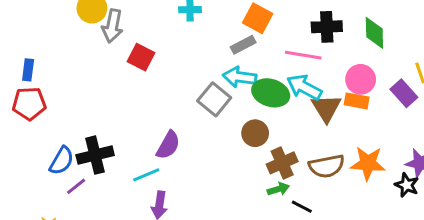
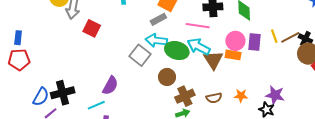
purple rectangle: (404, 93) -> (255, 42), moved, turned 48
orange star: (368, 163) -> (241, 96), size x0.6
brown semicircle: (327, 166) -> (214, 98), size x0.7

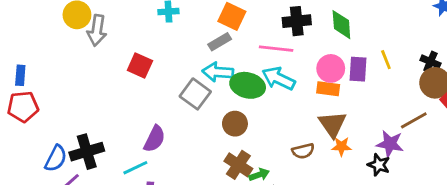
red square: (92, 28) -> (140, 66), moved
brown line: (290, 37) -> (414, 120), moved
brown triangle: (213, 60) -> (332, 124), moved
brown cross: (185, 96) -> (238, 165), moved, turned -30

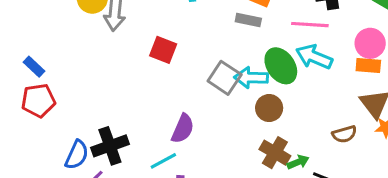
gray rectangle: (220, 42) -> (248, 20), turned 45
cyan arrow: (218, 72) -> (251, 78), moved
blue rectangle: (20, 75) -> (34, 67), turned -48
green ellipse: (248, 85) -> (281, 66), turned 44

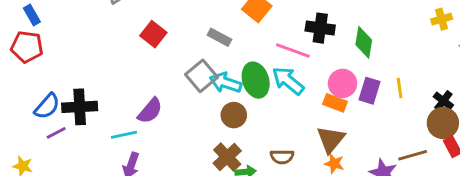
gray rectangle: (248, 20) -> (219, 37), moved
brown semicircle: (344, 134) -> (282, 157), moved

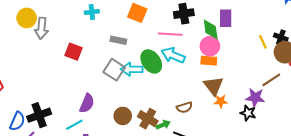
green diamond: (364, 42) -> (211, 30), moved
yellow line: (400, 88) -> (263, 42), moved
purple rectangle: (370, 91) -> (226, 18), moved
brown circle: (234, 115) -> (123, 116), moved

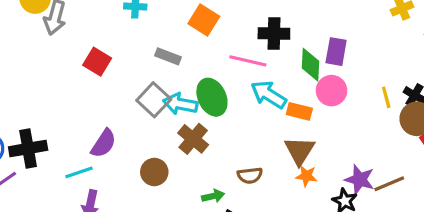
pink circle: (210, 46) -> (331, 91), moved
cyan arrow: (173, 55) -> (269, 95), moved
brown line: (271, 80) -> (389, 184), moved
brown cross: (148, 119) -> (193, 139), moved

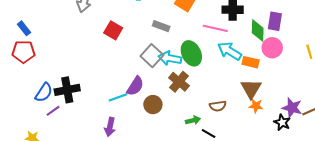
purple semicircle: (104, 143) -> (135, 86), moved
cyan line: (79, 172) -> (118, 97), moved

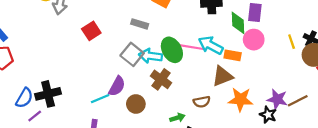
pink line: (215, 28) -> (191, 47), moved
red square: (113, 30) -> (91, 31), turned 30
brown triangle: (251, 89) -> (222, 76), moved, turned 40
orange star: (256, 106) -> (241, 99), size x1.6

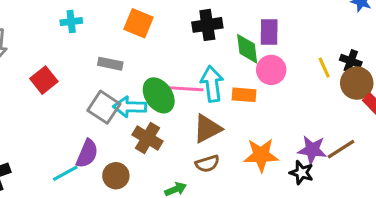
cyan arrow: (211, 45) -> (212, 84), turned 60
brown triangle: (222, 76) -> (207, 129), moved

